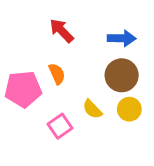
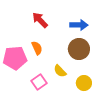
yellow circle: (129, 109) -> (84, 83), moved

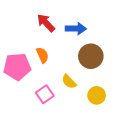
blue arrow: (79, 25) -> (76, 29), moved

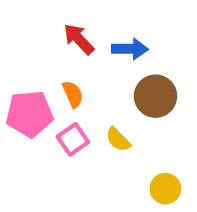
pink square: (45, 94) -> (73, 139), moved
yellow circle: (97, 95) -> (165, 189), moved

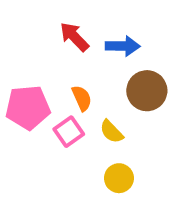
orange semicircle: (73, 94) -> (82, 98), moved
yellow circle: (165, 189) -> (119, 178), moved

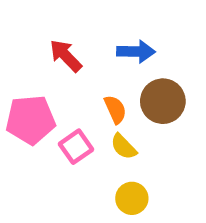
red arrow: (74, 37) -> (66, 56), moved
orange semicircle: (82, 98) -> (115, 109), moved

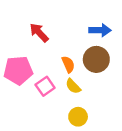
blue arrow: (136, 52) -> (100, 30), moved

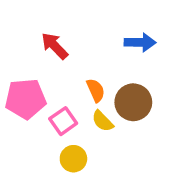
brown circle: (96, 59) -> (133, 102), moved
yellow circle: (78, 117) -> (73, 159), moved

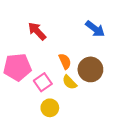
blue arrow: (140, 42) -> (95, 29), turned 36

